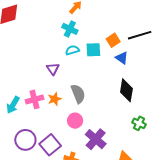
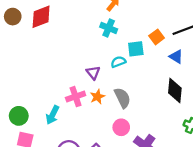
cyan semicircle: (72, 50) -> (118, 62), moved
blue triangle: (122, 58) -> (176, 57), moved
pink cross: (35, 99) -> (76, 97), moved
orange star: (55, 99) -> (97, 97), moved

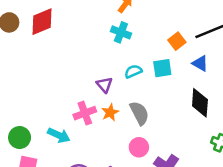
cyan square: (136, 49) -> (162, 68), moved
cyan arrow: (53, 115) -> (59, 135), turned -90

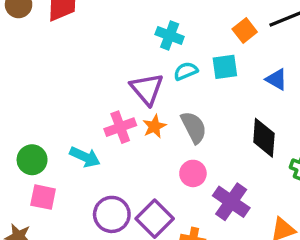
cyan cross: (121, 32) -> (170, 36), moved
blue triangle: (200, 63) -> (276, 79), moved
purple triangle: (104, 85) -> (147, 89), size x1.5
black diamond: (200, 103) -> (264, 138), moved

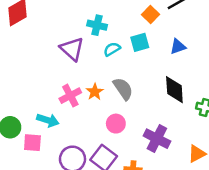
blue triangle: (276, 79) -> (178, 47), turned -42
purple triangle: (147, 89) -> (72, 49), moved
pink circle: (193, 173) -> (116, 124), moved
pink square: (43, 197) -> (32, 143), moved

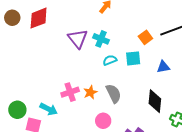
purple triangle: (72, 49) -> (78, 39), moved

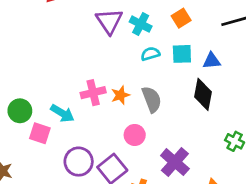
orange square: (145, 37) -> (181, 18), moved
blue triangle: (163, 67) -> (212, 61), moved
black diamond: (155, 101) -> (203, 94), moved

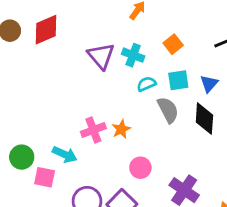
blue triangle: (212, 61) -> (209, 84), turned -36
gray semicircle: (152, 99) -> (168, 110), moved

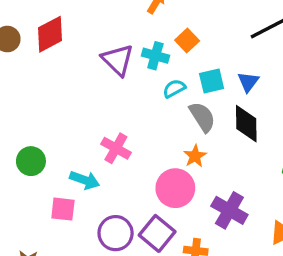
orange square: (173, 44) -> (187, 40), moved
orange star: (121, 129) -> (195, 156), moved
pink cross: (93, 130) -> (116, 148), turned -35
green circle: (22, 157) -> (31, 161), moved
pink circle: (140, 168) -> (175, 188), size x1.5

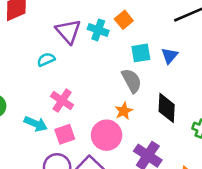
cyan semicircle: (174, 88) -> (46, 60), moved
black diamond: (246, 124) -> (167, 108), moved
pink square: (63, 209) -> (65, 134), moved, turned -30

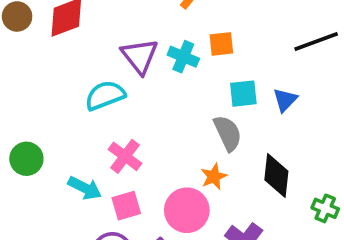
orange square: (124, 20) -> (221, 44), turned 30
cyan semicircle: (46, 60) -> (105, 95), size x1.5

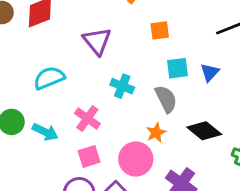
cyan cross: (183, 57) -> (122, 86), moved
cyan semicircle: (105, 95) -> (49, 78), moved
black diamond: (276, 176) -> (204, 131), turned -56
cyan arrow: (85, 188) -> (45, 132), moved

